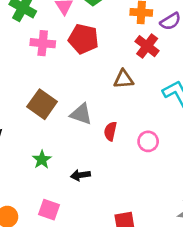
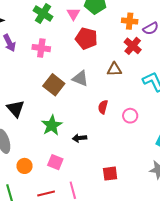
pink cross: (43, 43) -> (41, 48), moved
gray triangle: (81, 114) -> (80, 79), moved
green star: (42, 160) -> (52, 125), size x1.5

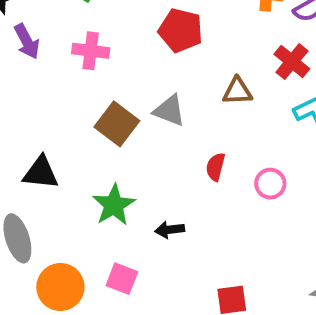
red cross: (133, 46) -> (292, 62), moved
black triangle: (15, 109) -> (41, 173), turned -42
orange circle: (25, 166) -> (60, 287), size x1.5

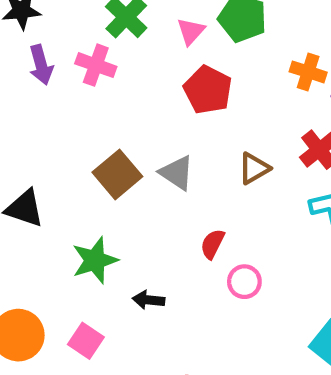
pink cross: (91, 51) -> (96, 65), moved
brown triangle: (237, 91) -> (254, 168), turned -40
pink circle: (270, 184) -> (244, 282), moved

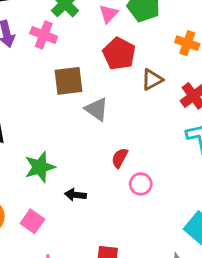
brown triangle: (254, 168) -> (152, 80), moved
brown square: (117, 174) -> (69, 81), moved, turned 32

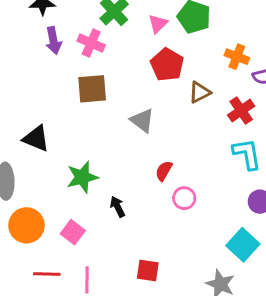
brown square: (69, 81) -> (92, 89), moved
black arrow: (75, 195) -> (118, 207), turned 54

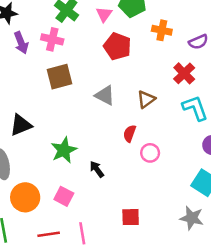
orange cross: (237, 57) -> (162, 30), moved
brown triangle: (200, 92) -> (146, 99), moved
black triangle: (36, 138) -> (21, 125), turned -35

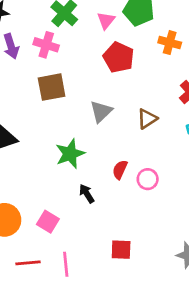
gray triangle: (105, 95) -> (101, 111), turned 45
red semicircle: (130, 133) -> (120, 170), moved
green star: (64, 150) -> (70, 154), moved

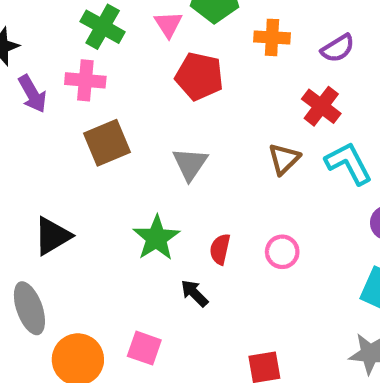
brown triangle: (147, 119) -> (284, 159), moved
red semicircle: (120, 170) -> (220, 249), moved

